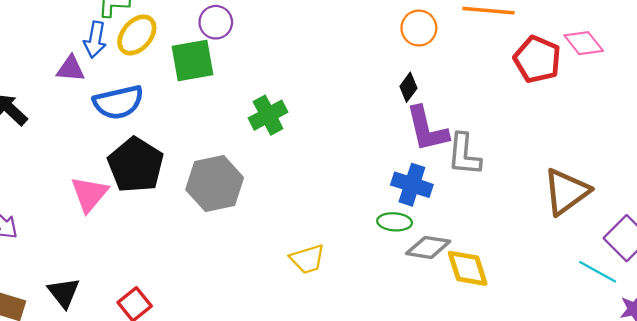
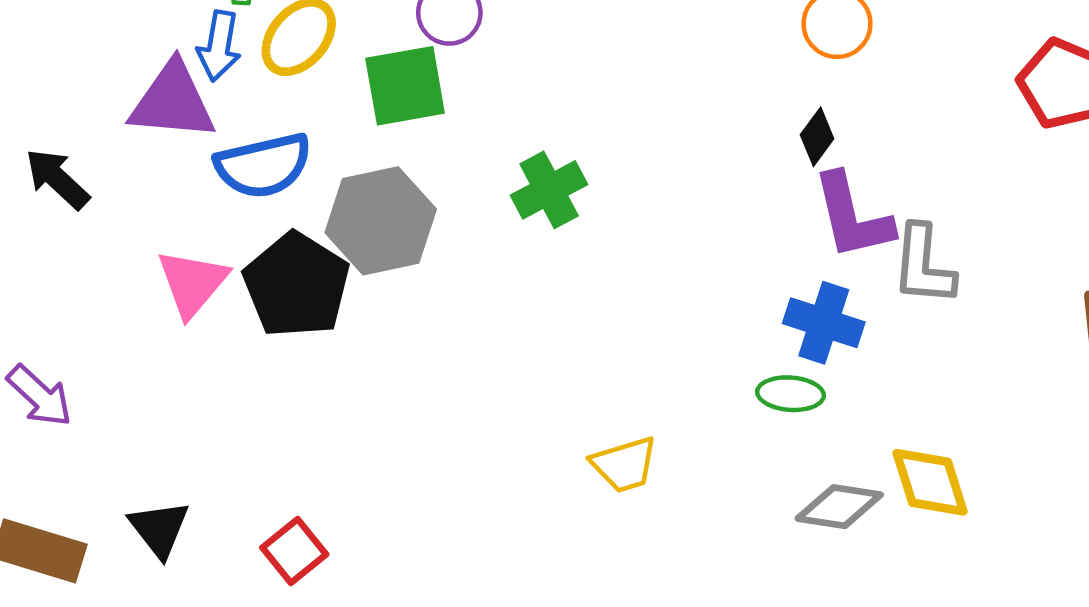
purple triangle: (71, 69) -> (172, 101), size x1.6
gray hexagon: (215, 184) -> (381, 221), moved
pink triangle: (89, 194) -> (192, 283), moved
gray diamond: (428, 247) -> (839, 507), moved

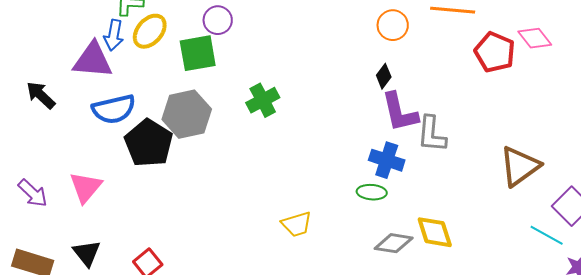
blue semicircle: (263, 166) -> (114, 109), moved
pink triangle: (192, 283) -> (86, 187), moved

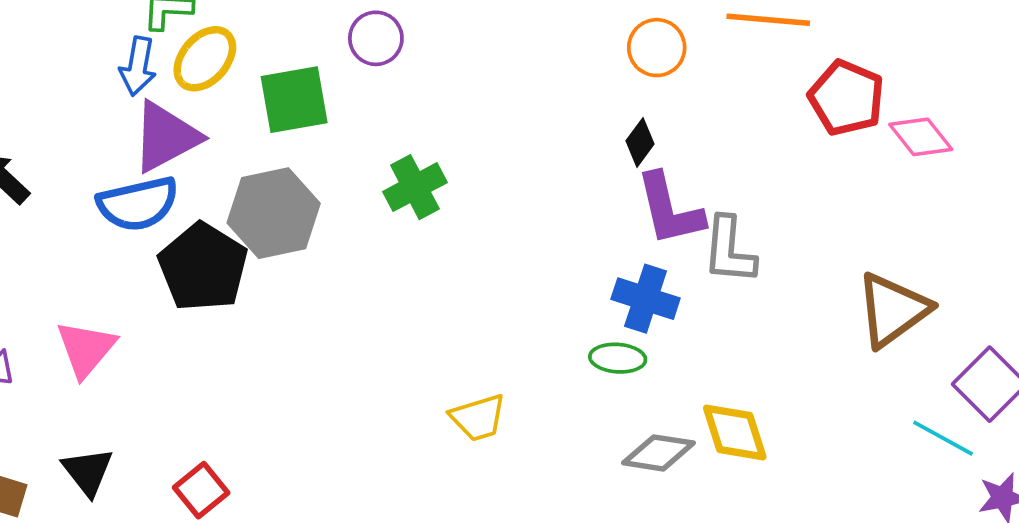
purple circle: (218, 20) -> (376, 38), moved
pink diamond: (535, 38) -> (921, 137), moved
purple triangle: (93, 60) -> (166, 137), moved, turned -33

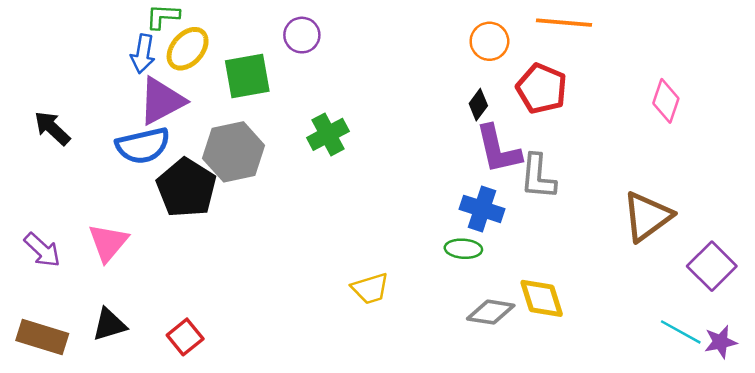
red pentagon: (846, 98) -> (542, 88), moved
pink diamond: (921, 137) -> (666, 101), turned 57
cyan line: (943, 438) -> (681, 332), moved
black triangle: (88, 472) -> (109, 325), turned 51

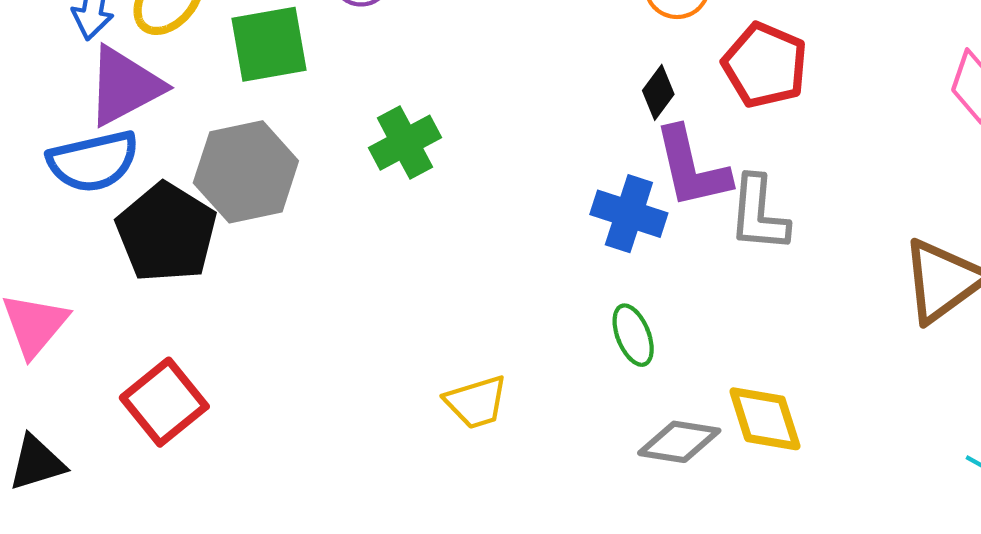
blue cross: (482, 209) -> (629, 214), moved
green ellipse: (463, 249) -> (633, 335), turned 64
red square: (185, 337) -> (164, 402), moved, size x1.4

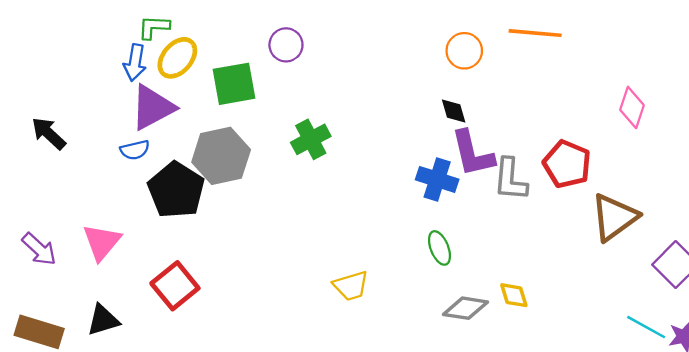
red pentagon: (765, 65) -> (567, 164), moved
black diamond: (658, 92) -> (454, 111), turned -52
blue semicircle: (93, 161) -> (135, 150), size x0.6
yellow diamond: (765, 419) -> (514, 295), size x0.7

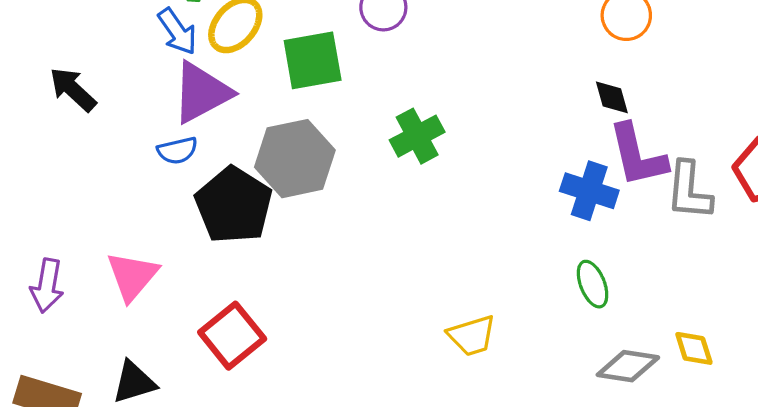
blue arrow: (135, 63) -> (177, 31), turned -45
black arrow: (49, 133) -> (73, 89), moved
purple arrow: (39, 249) -> (47, 286), turned 57

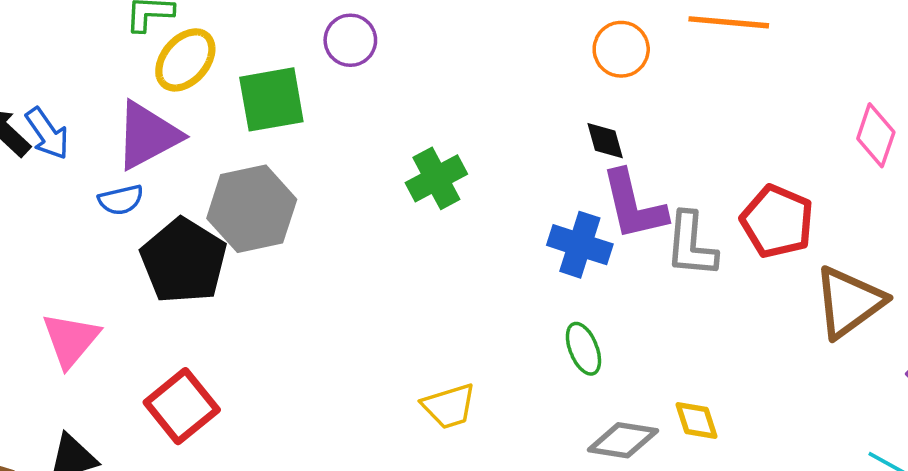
blue arrow: (177, 31) -> (47, 134), moved
green cross: (417, 136) -> (436, 178), moved

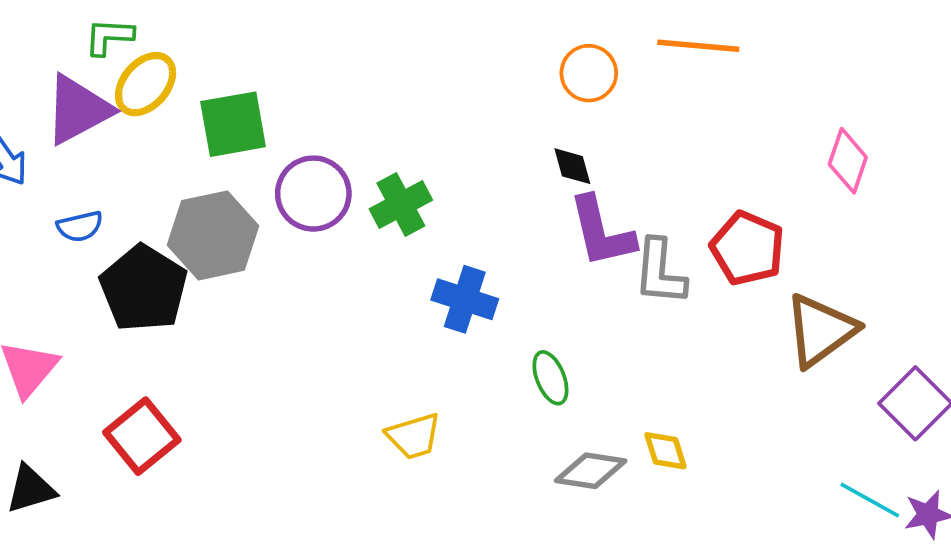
purple circle: (350, 40) -> (313, 194), moved, size x1.4
purple triangle: (148, 135) -> (78, 110), moved
blue cross: (580, 245) -> (465, 299), moved

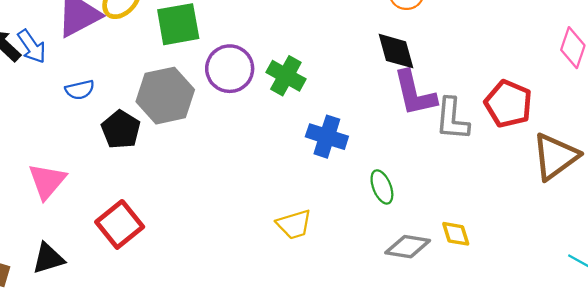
black diamond: (572, 166) -> (396, 51), size x1.5
green cross: (401, 204) -> (286, 76), turned -33
black pentagon: (144, 288) -> (121, 130), size x0.7

